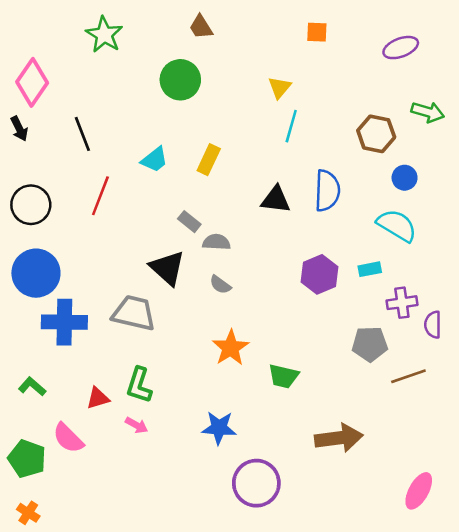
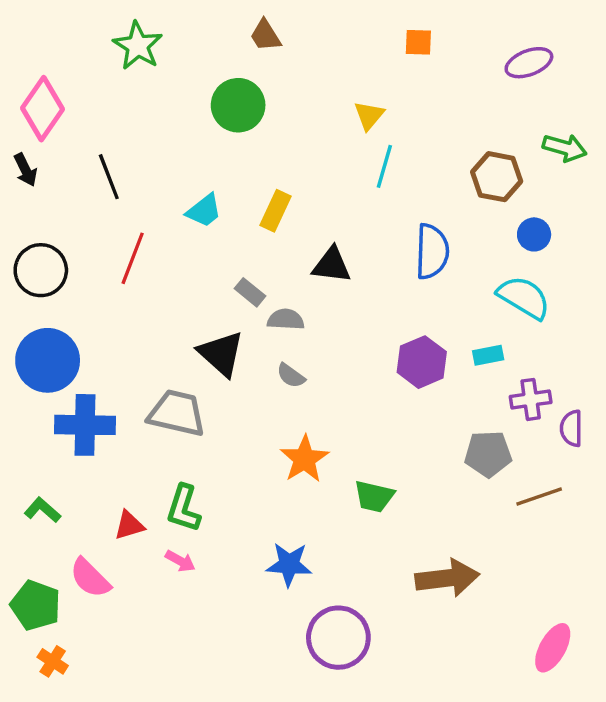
black triangle: (276, 200) -> (332, 265), moved
orange cross: (28, 513) -> (53, 661), moved

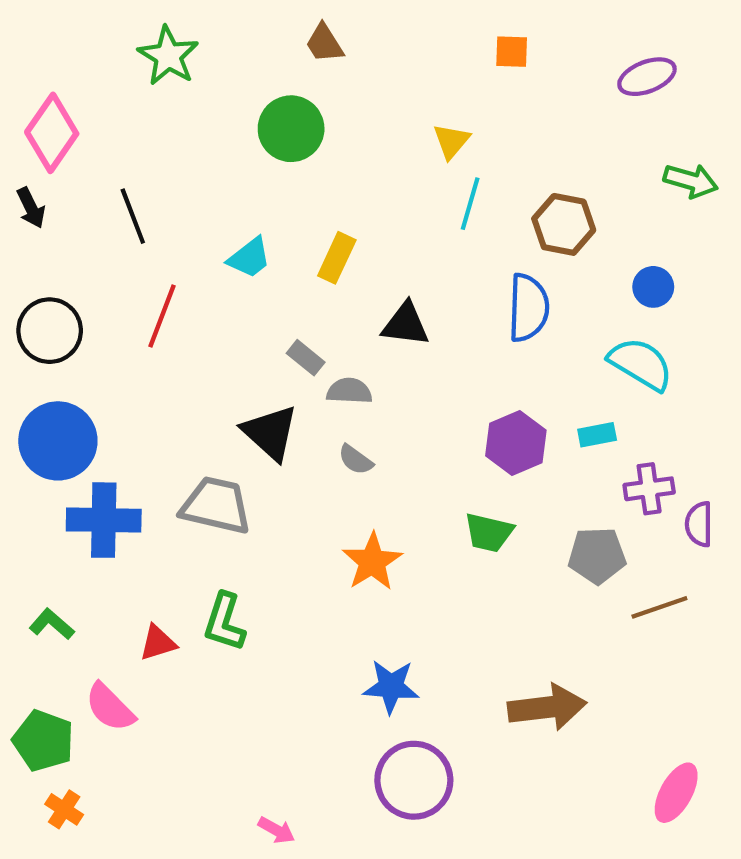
brown hexagon: (497, 177) -> (564, 224), moved
green trapezoid: (374, 496) -> (489, 533), moved
pink arrow: (180, 561) -> (276, 830), moved
blue star: (289, 564) -> (391, 687), moved

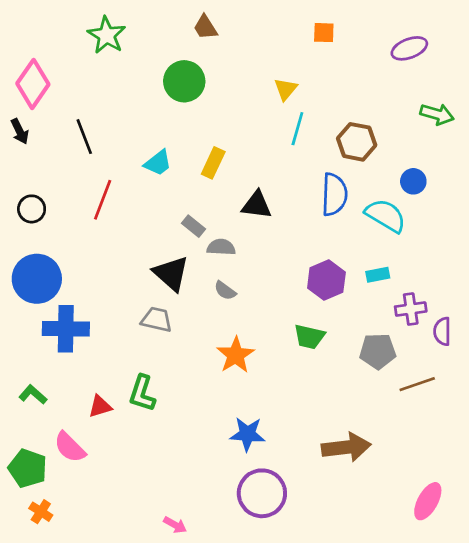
black circle: (50, 331) -> (32, 209), size x0.7
cyan semicircle: (641, 364) -> (386, 216), moved
gray trapezoid: (216, 505) -> (157, 320), moved, size x0.7

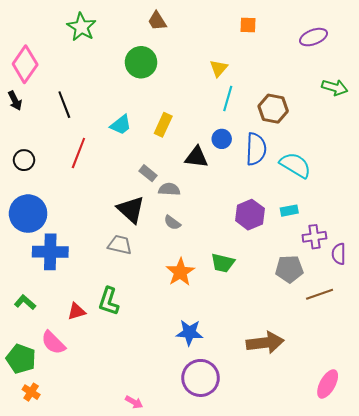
blue circle: (413, 181) -> (222, 139), moved
green trapezoid: (309, 337) -> (223, 263), moved

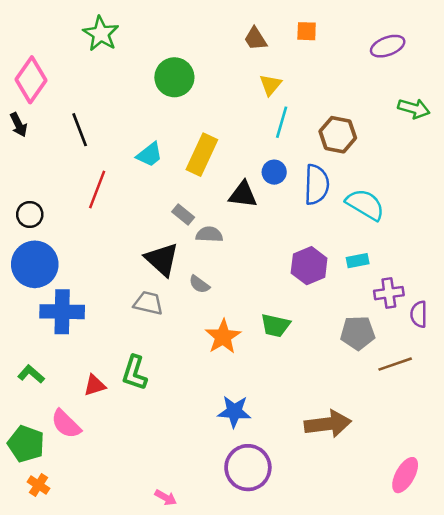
brown trapezoid: (157, 21) -> (255, 39), moved
yellow rectangle: (163, 125) -> (202, 155), size x1.4
black circle: (24, 160) -> (30, 214), moved
gray semicircle: (172, 223) -> (199, 284), moved

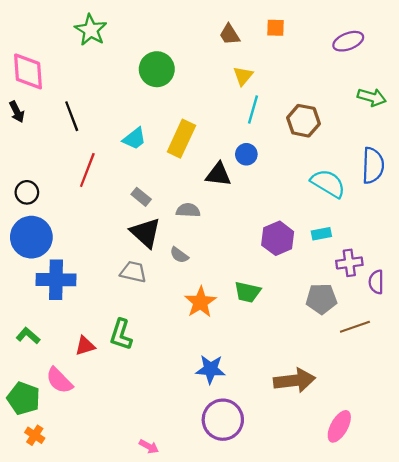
pink diamond: (31, 80) -> (28, 71), turned -39
blue semicircle: (317, 185) -> (373, 165), moved
gray rectangle: (183, 214) -> (141, 197), moved
pink ellipse: (405, 475) -> (339, 426), moved

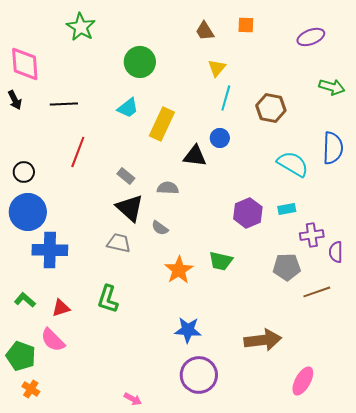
black line: (72, 116) -> (64, 104), turned -72
cyan trapezoid: (134, 139) -> (128, 108), moved
red triangle: (85, 346) -> (61, 308), moved

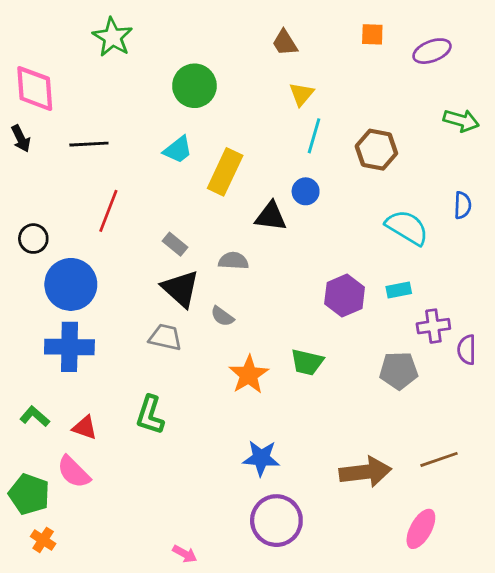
orange square: (246, 25) -> (372, 34), moved
blue semicircle: (333, 148) -> (463, 205), size x0.6
blue circle: (28, 212) -> (71, 284), moved
brown line: (317, 292) -> (439, 459), moved
red triangle: (61, 308) -> (85, 427), turned 36

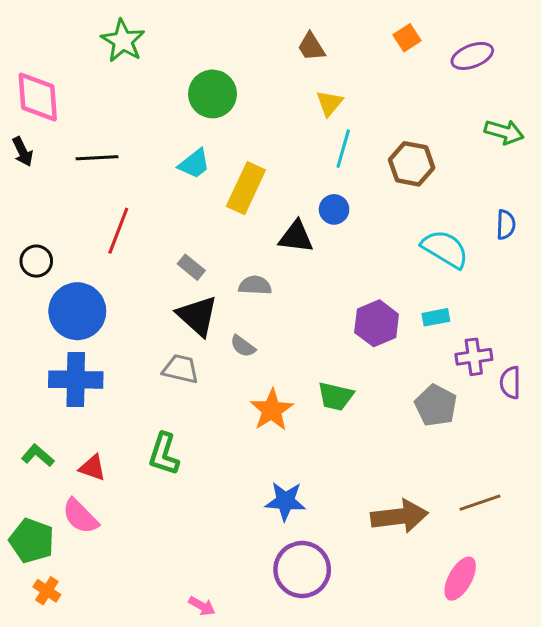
orange square: (372, 34) -> (407, 38), turned -35
gray pentagon: (399, 371) -> (436, 405), turned 30

